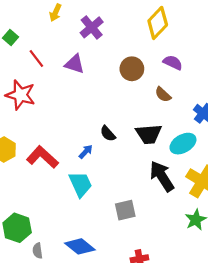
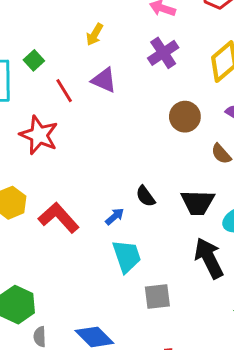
purple cross: (92, 27) -> (163, 53), moved
purple triangle: (75, 64) -> (104, 80), moved
cyan trapezoid: (81, 184) -> (127, 256), moved

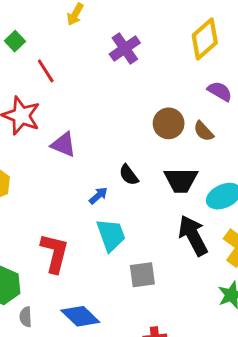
purple cross: (163, 53) -> (125, 48), moved
purple triangle: (104, 80) -> (63, 145), moved
brown circle: (185, 117) -> (169, 123), moved
red L-shape: (59, 218) -> (55, 253), moved, turned 57

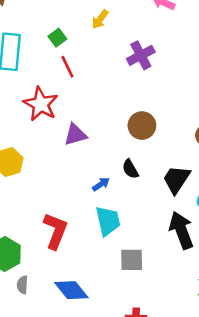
green square: (15, 41) -> (57, 38), moved
brown circle: (169, 123) -> (142, 126), moved
purple triangle: (63, 145) -> (75, 135), turned -45
black trapezoid: (181, 180) -> (176, 179), turned 116

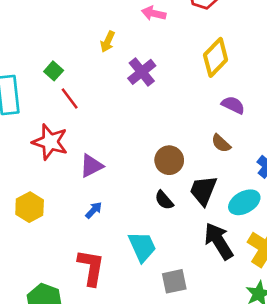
yellow arrow: (100, 19) -> (108, 42), moved
brown circle: (142, 126) -> (169, 160), moved
black semicircle: (130, 169) -> (164, 200), moved
blue arrow: (101, 184) -> (94, 210), moved

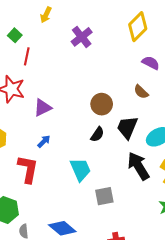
yellow arrow: (108, 42) -> (46, 15), moved
red line: (70, 98) -> (27, 56), turned 48
black semicircle: (164, 200) -> (97, 134), turned -105
red L-shape: (91, 267) -> (28, 169), moved

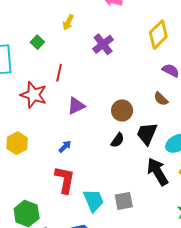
red line: (27, 56) -> (59, 73), moved
purple triangle: (43, 108) -> (76, 106), moved
red L-shape: (28, 169) -> (65, 180), moved
cyan trapezoid: (80, 169) -> (93, 201), moved

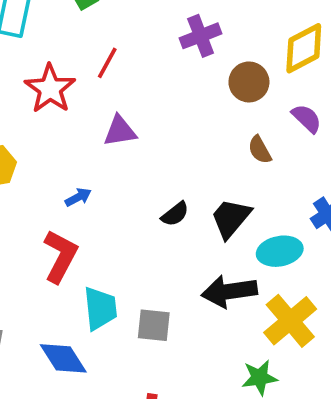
brown semicircle: (161, 99) -> (260, 150), moved
brown circle: (122, 110) -> (249, 82), moved
black arrow: (158, 172) -> (229, 291), turned -84

